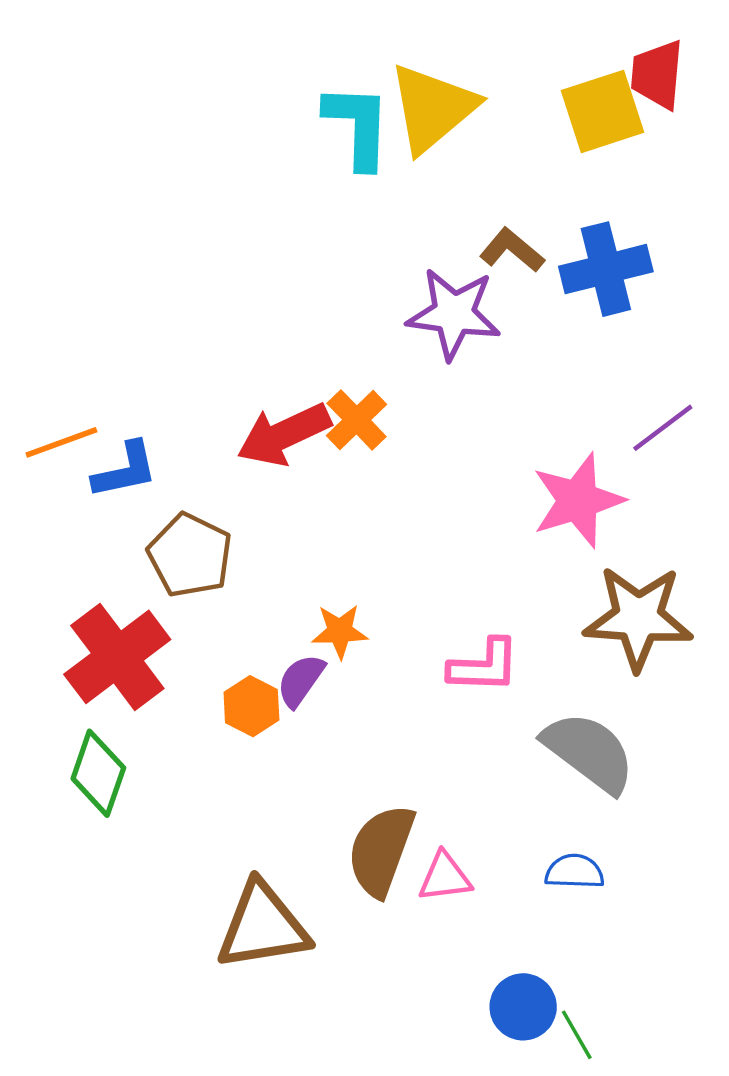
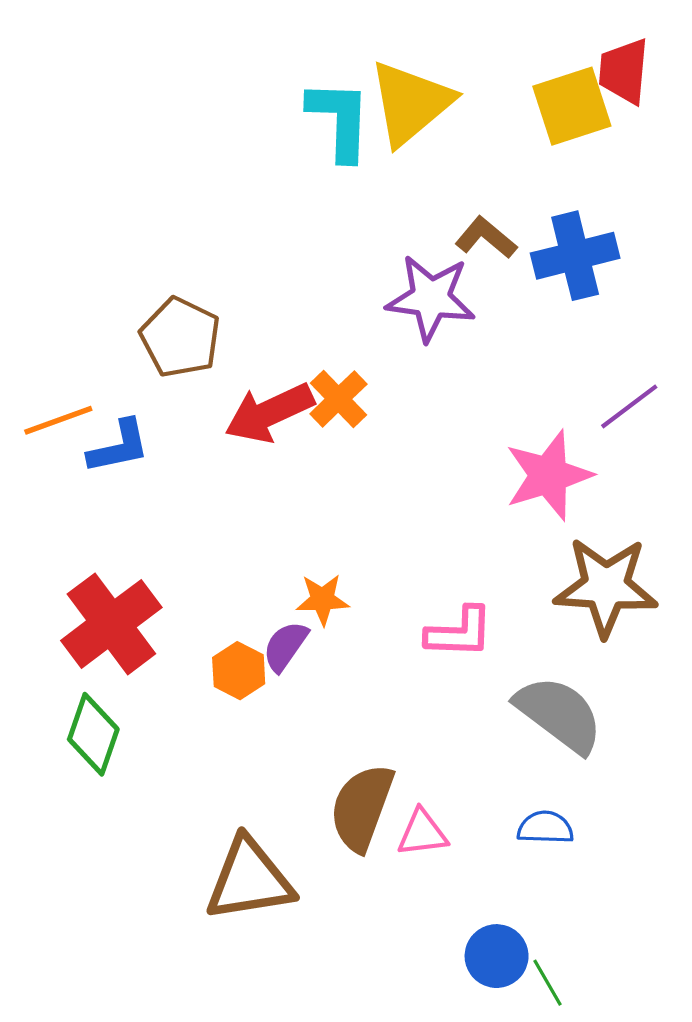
brown pentagon: (190, 555) -> (180, 337), moved

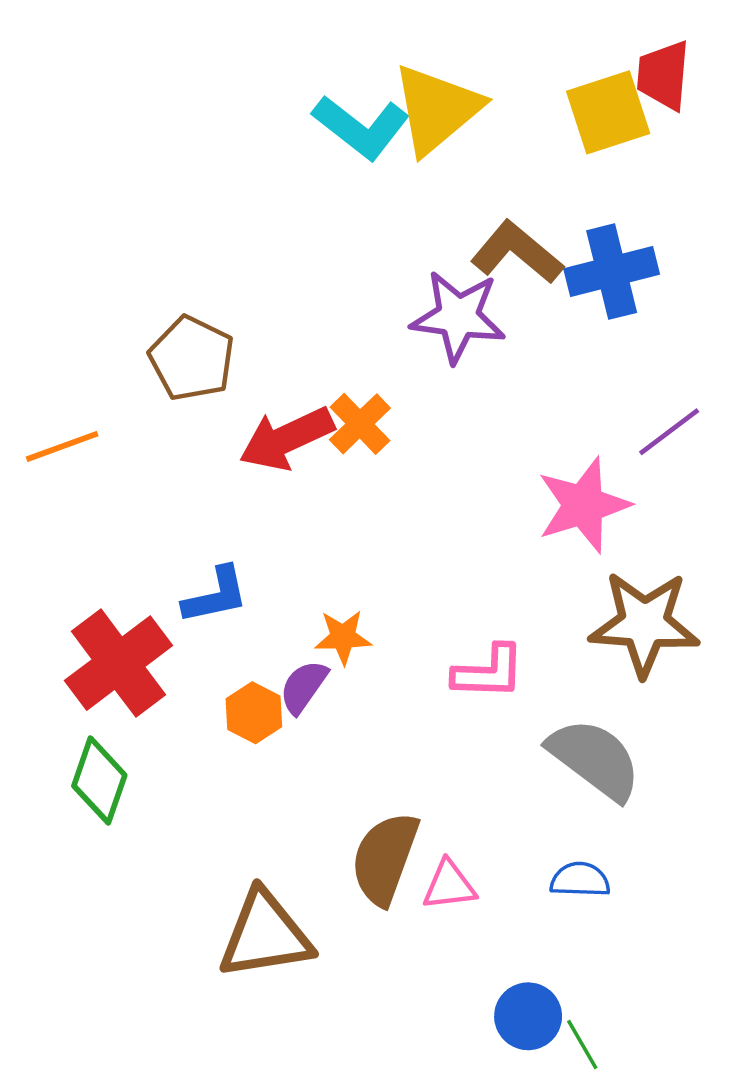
cyan L-shape: (339, 120) -> (361, 127), turned 126
brown L-shape: (486, 238) -> (517, 252), size x1.4
blue L-shape: (119, 447) -> (216, 595), moved

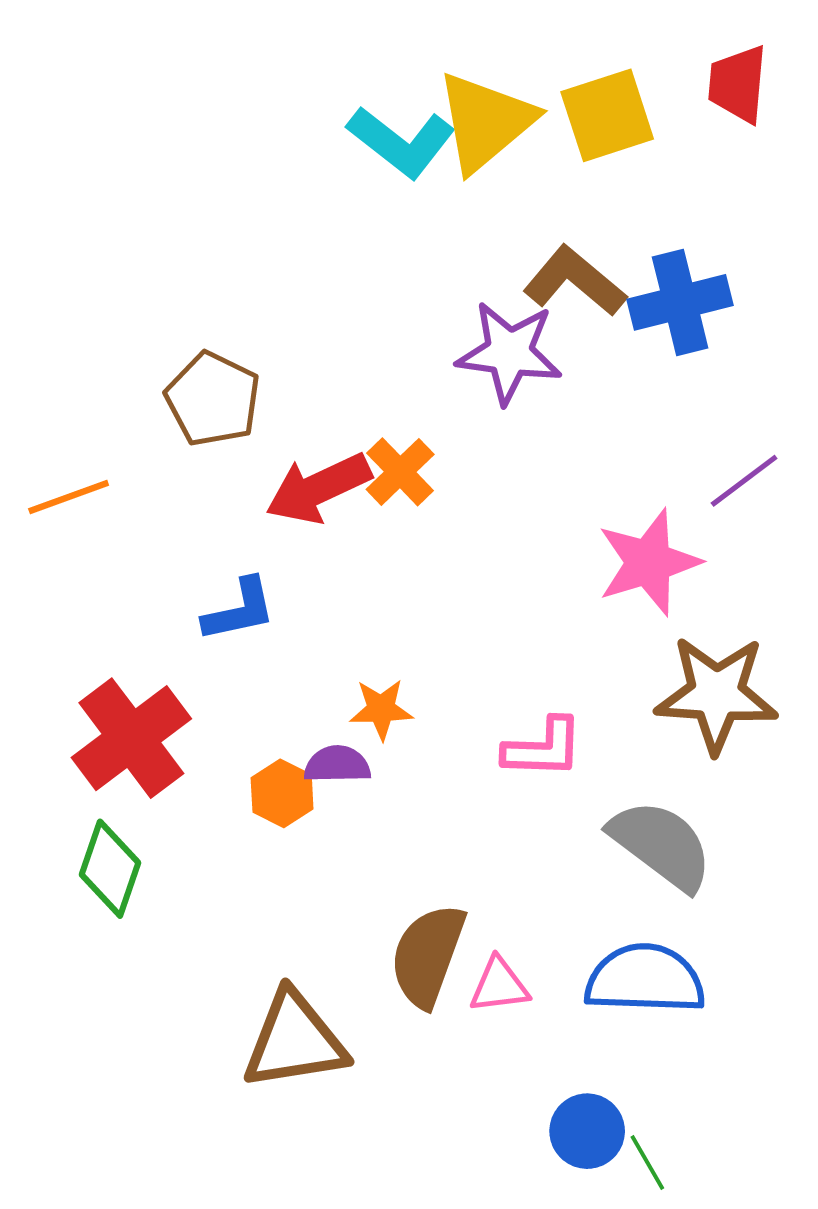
yellow square: (608, 112) -> (607, 115), moved
blue L-shape: (216, 595) -> (239, 610), moved
purple semicircle: (304, 687) -> (337, 764), turned 54
blue semicircle: (580, 880) -> (645, 979), size x1.8

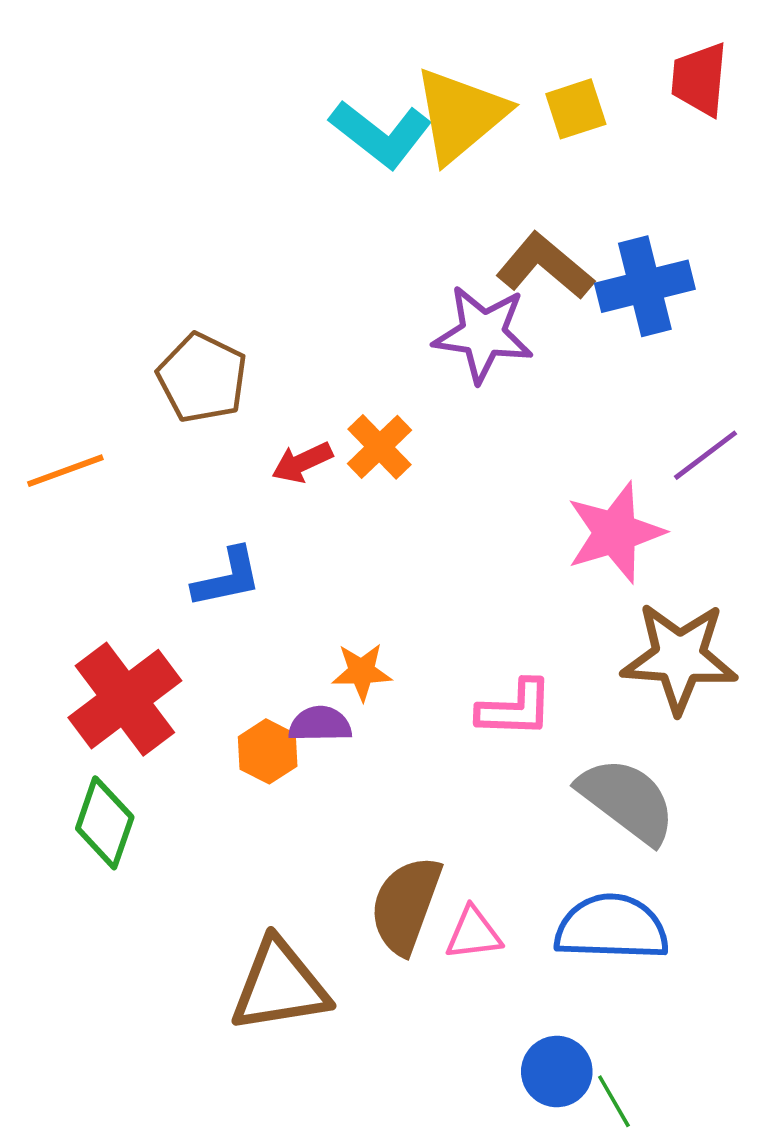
yellow square: (607, 115) -> (576, 109), size x0.7
red arrow: (318, 488) -> (302, 462), size x0.6

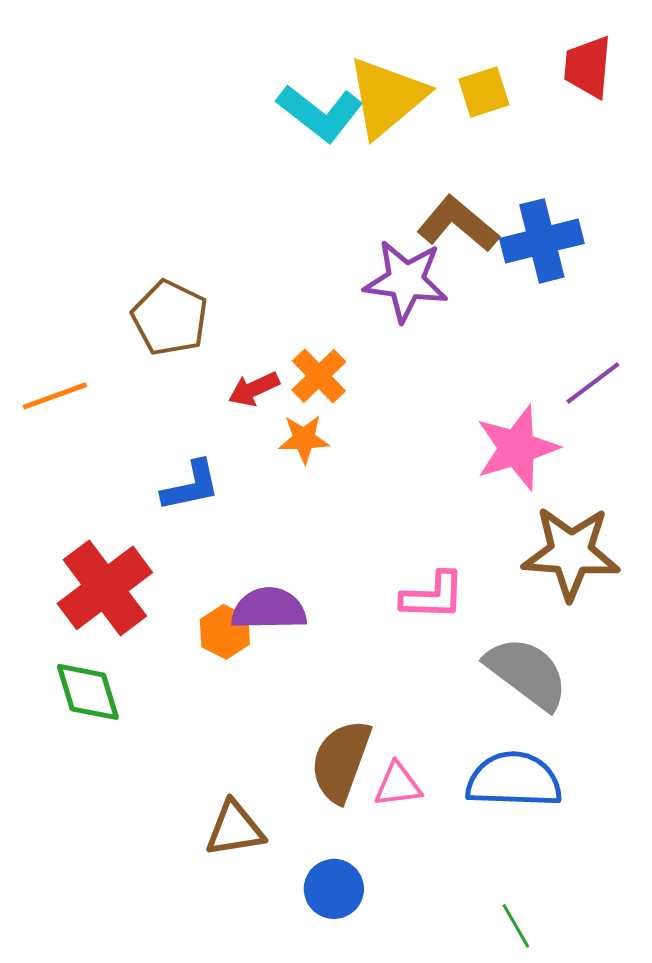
orange star: (362, 672) -> (304, 439), moved
purple semicircle: (320, 724) -> (269, 609), size x1.4
green diamond: (105, 823) -> (88, 692), turned -36
brown triangle: (280, 986) -> (235, 829), size x0.7
blue circle: (557, 1072) -> (334, 889), moved

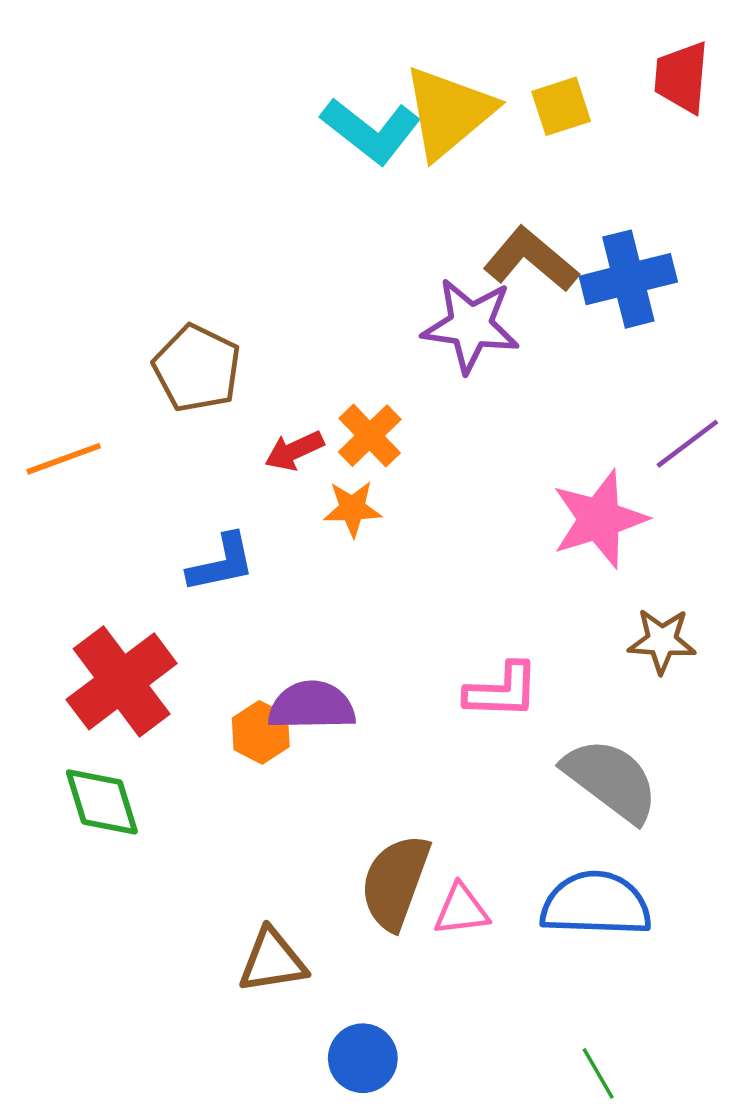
brown star: (571, 553) -> (662, 641), size x0.6
blue circle: (334, 889) -> (363, 1058), moved

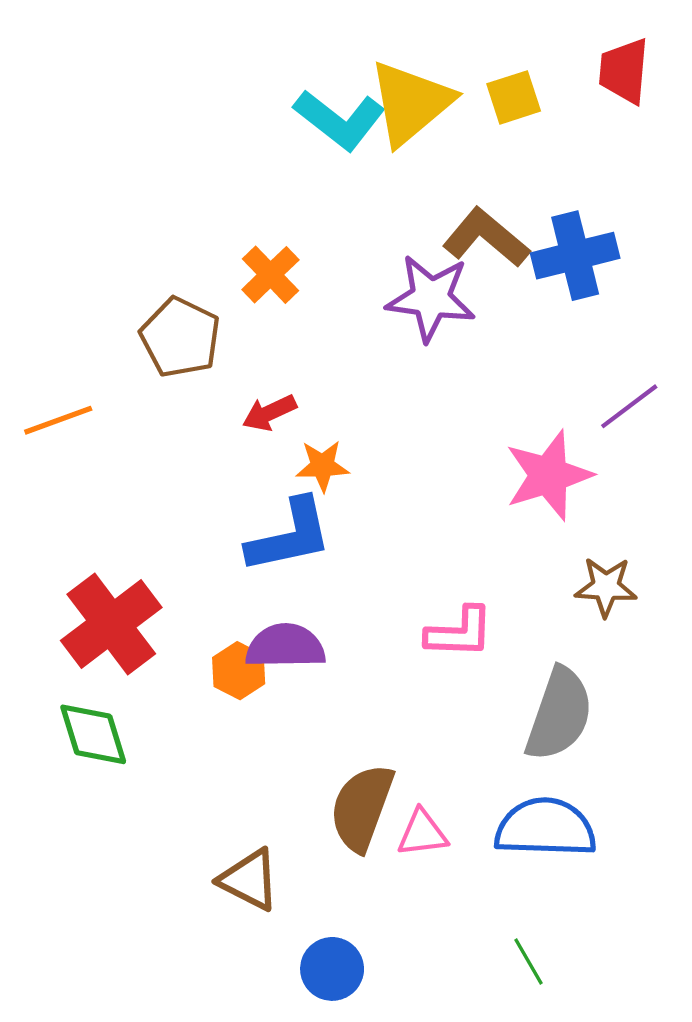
orange cross: (370, 436) -> (270, 275), moved
blue L-shape: (221, 563) -> (290, 536), moved, size x1.4
gray semicircle: (611, 780) -> (559, 714), turned 72
brown triangle: (272, 961) -> (249, 880), turned 36
green line: (598, 1073) -> (528, 962), moved

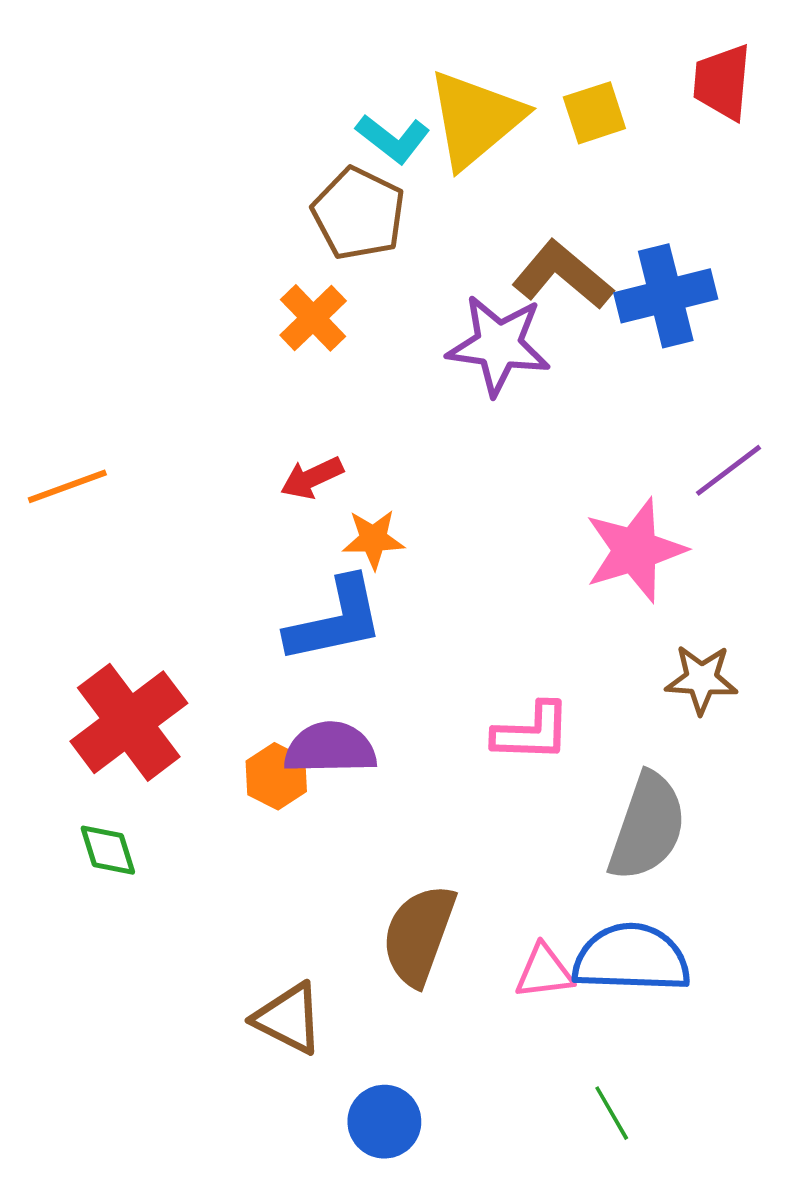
cyan L-shape: (339, 120) -> (393, 139), size x0.7
brown pentagon: (180, 337) -> (359, 214), moved
green diamond: (93, 734) -> (108, 850), size x0.7
pink triangle: (422, 833) -> (544, 972), moved

